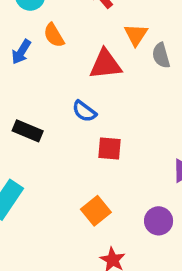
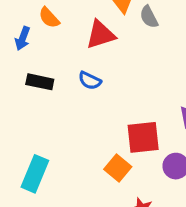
black rectangle: (28, 131) -> (40, 82), moved
red square: (110, 148) -> (143, 137), moved, size x1.5

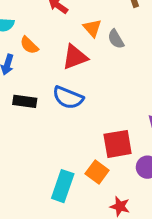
blue semicircle: (90, 81) -> (68, 98), size x1.5
cyan rectangle: (35, 174) -> (63, 186), moved

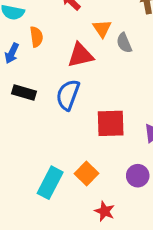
orange semicircle: (29, 45) -> (36, 37), turned -150
blue semicircle: (68, 98) -> (68, 95), turned 80
red square: (118, 144) -> (111, 123), moved

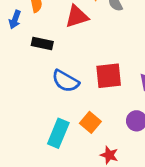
black rectangle: (24, 92) -> (42, 43), moved
blue semicircle: (68, 95) -> (65, 81), moved, turned -76

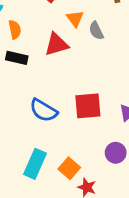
black rectangle: (42, 43) -> (17, 58), moved
orange square: (90, 122) -> (69, 168), moved

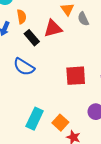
black rectangle: (17, 58) -> (32, 38), moved, turned 35
blue semicircle: (43, 110) -> (24, 67), moved

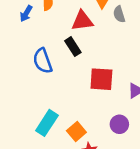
black rectangle: (32, 38) -> (73, 47), moved
blue semicircle: (24, 67) -> (43, 61), turned 30

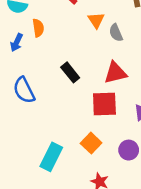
red triangle: (82, 21) -> (115, 73), moved
blue semicircle: (43, 61) -> (24, 90), moved
orange square: (76, 131) -> (91, 143), moved

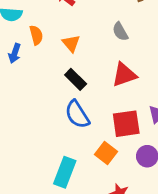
orange triangle: (96, 20) -> (71, 43), moved
blue semicircle: (24, 90) -> (77, 114), moved
red square: (104, 104) -> (126, 124), moved

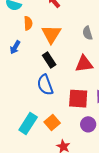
orange triangle: (71, 43) -> (51, 34), size x1.5
blue arrow: (15, 53) -> (15, 47), moved
orange square: (106, 153) -> (52, 123), moved

